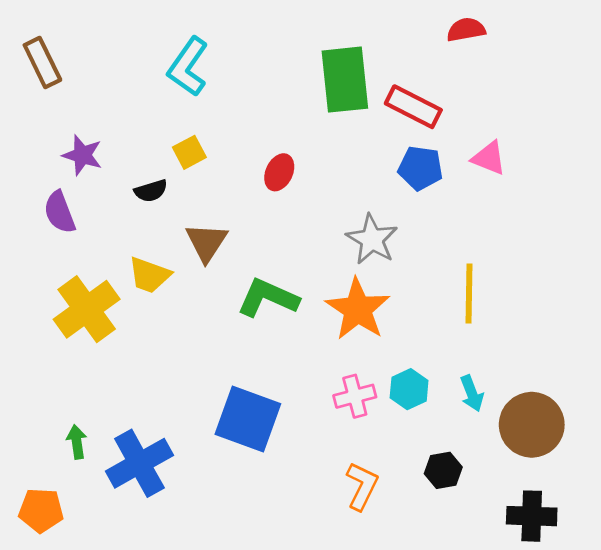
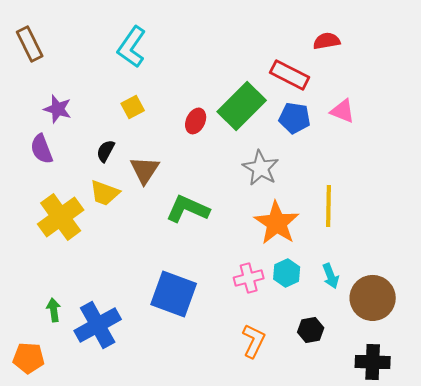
red semicircle: (466, 30) -> (327, 41), moved
green rectangle: (345, 80) -> (242, 106), moved, turned 51
black semicircle: (151, 191) -> (106, 151), moved, turned 135
orange star: (358, 309) -> (277, 223), moved

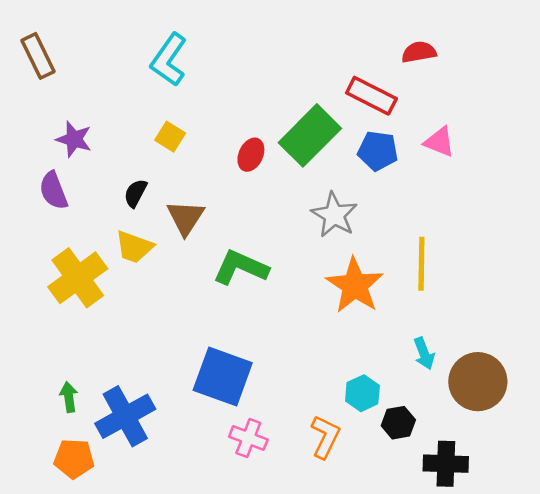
yellow square: (133, 107) -> (170, 137), turned -30
cyan hexagon: (287, 273) -> (362, 393), moved
pink cross: (249, 278) -> (248, 438), moved, turned 36
orange pentagon: (29, 358) -> (74, 459), moved
black cross: (373, 362) -> (446, 464), moved

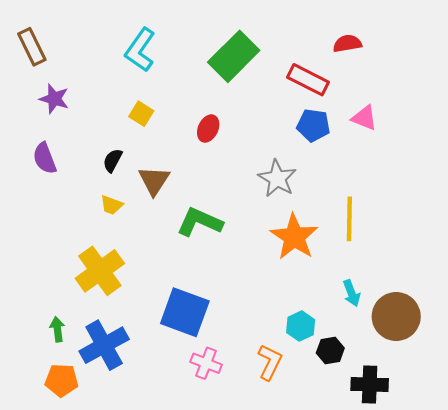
green rectangle: (310, 135) -> (234, 56), moved
purple star: (74, 139) -> (54, 99), moved
yellow trapezoid: (134, 247) -> (112, 205), size x0.7
yellow cross: (78, 278) -> (100, 271), moved

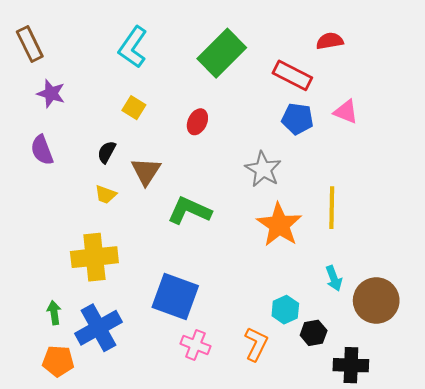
yellow cross: (100, 271) -> (94, 257), turned 30

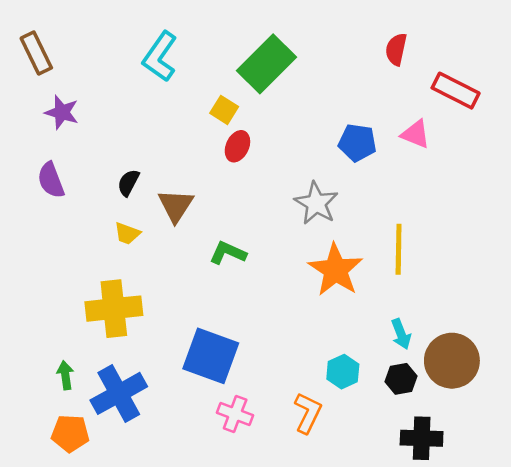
red semicircle: (330, 41) -> (396, 49), turned -68
red rectangle: (292, 75) -> (456, 91), moved
yellow square: (134, 108) -> (224, 110), moved
green L-shape: (189, 211) -> (228, 253), size x0.7
black hexagon: (314, 333) -> (401, 379), moved

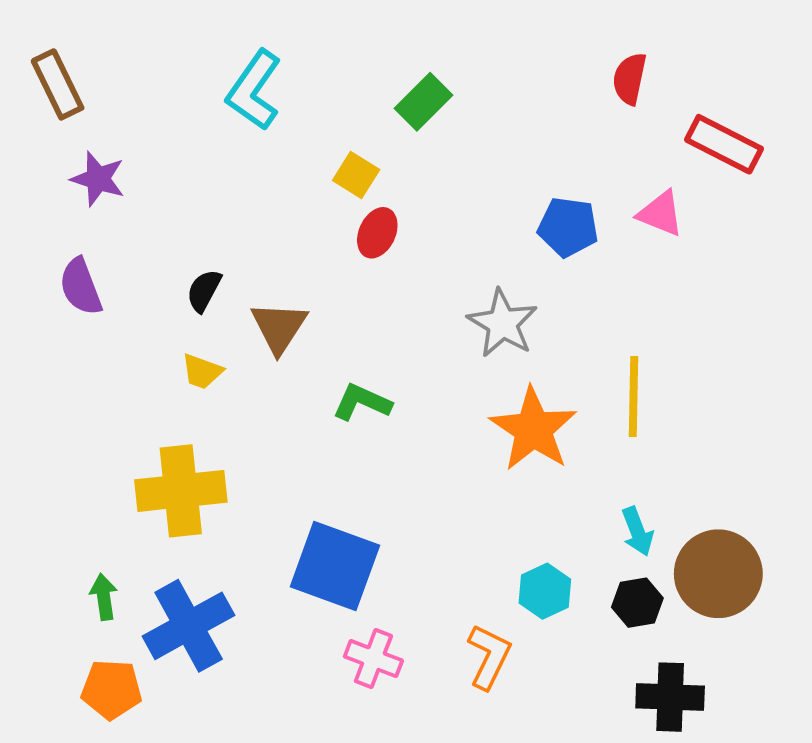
green rectangle: (267, 64) -> (424, 102), size x0.6

